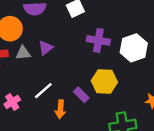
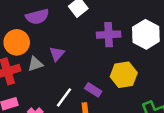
purple rectangle: (81, 95) -> (93, 90), moved

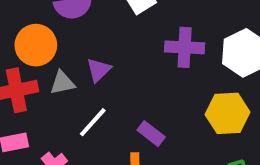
yellow hexagon: (124, 75) -> (228, 113), moved
white line: (64, 97) -> (93, 122), moved

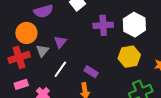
gray triangle: (62, 83) -> (42, 51), turned -32

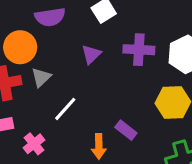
purple triangle: (60, 42) -> (91, 54), moved
purple rectangle: (91, 72) -> (126, 130), moved

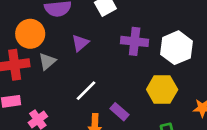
purple triangle: (91, 54) -> (80, 43), moved
white line: (65, 109) -> (86, 91), moved

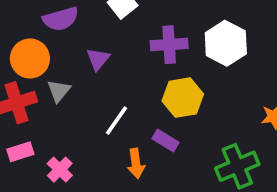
yellow hexagon: (162, 90) -> (183, 98), moved

